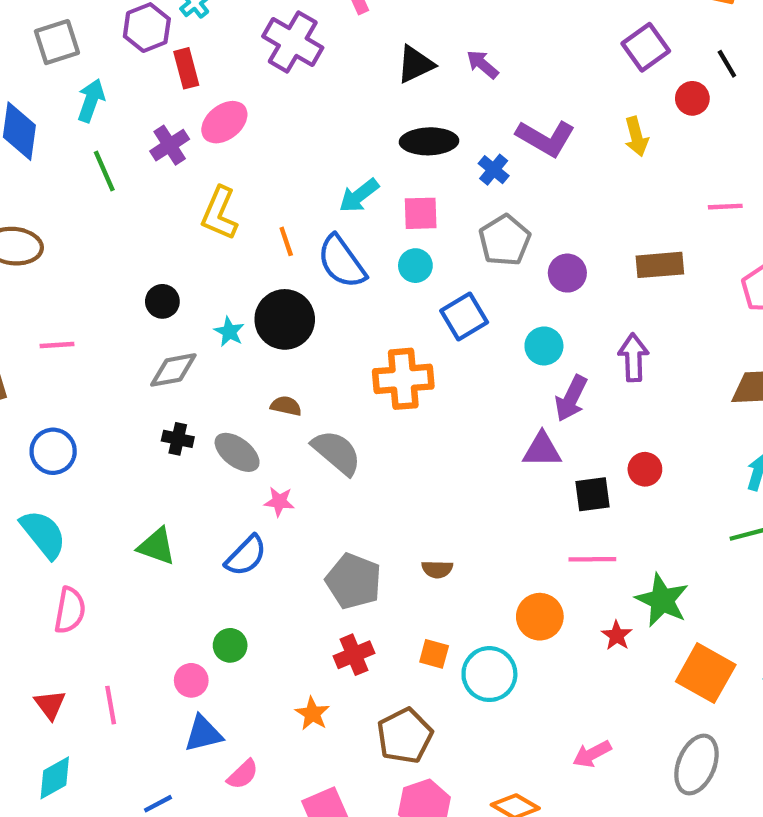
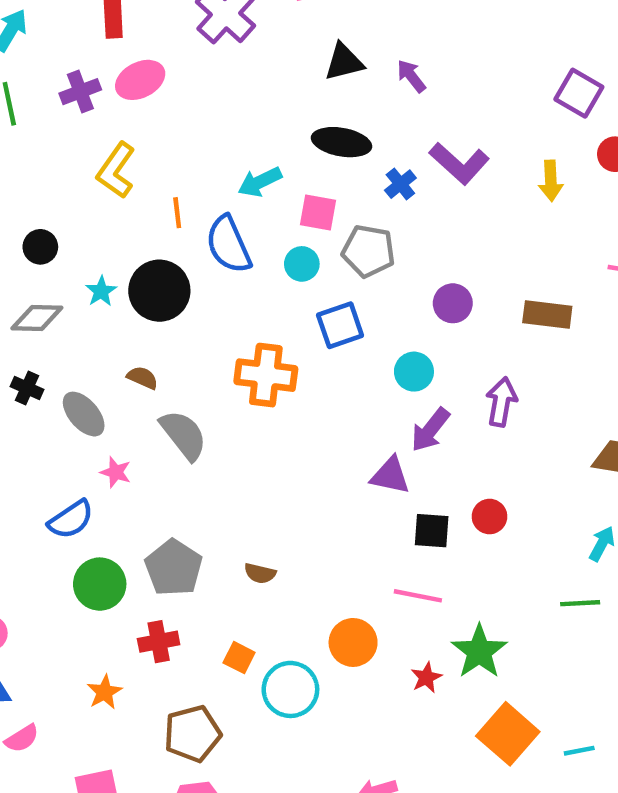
purple square: (646, 47) -> (579, 93), turned -36
gray pentagon: (505, 240) -> (369, 251), moved, turned 30
green circle: (230, 645) -> (100, 584), moved, size x1.5

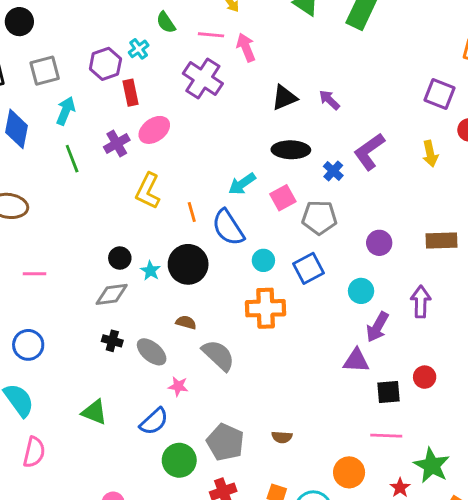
purple L-shape: (459, 163) -> (369, 152), turned 111
pink square: (318, 213) -> (283, 198), turned -30
black circle: (40, 247) -> (120, 258), moved
cyan circle: (302, 264) -> (263, 260), moved

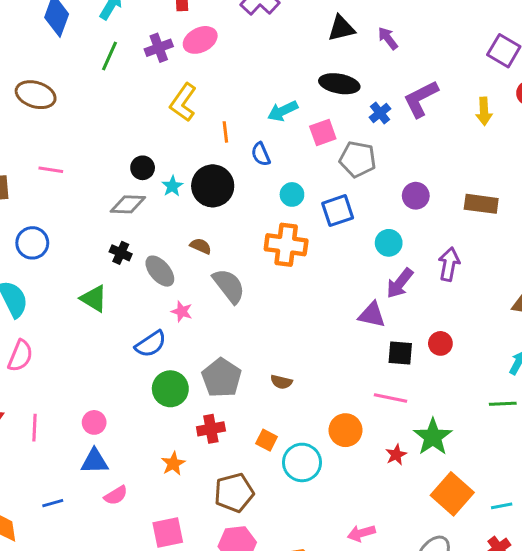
green line: (72, 159) -> (109, 56), turned 36
blue semicircle: (228, 228) -> (261, 154), size x0.6
green triangle: (94, 412) -> (94, 298), moved

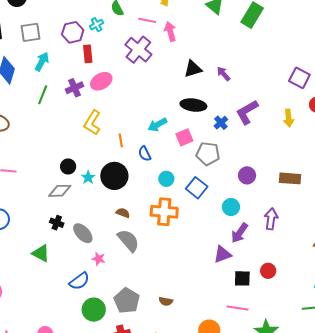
blue square: (338, 211) -> (197, 188), turned -30
brown semicircle: (201, 246) -> (123, 213), moved
purple triangle: (372, 315) -> (222, 254), turned -30

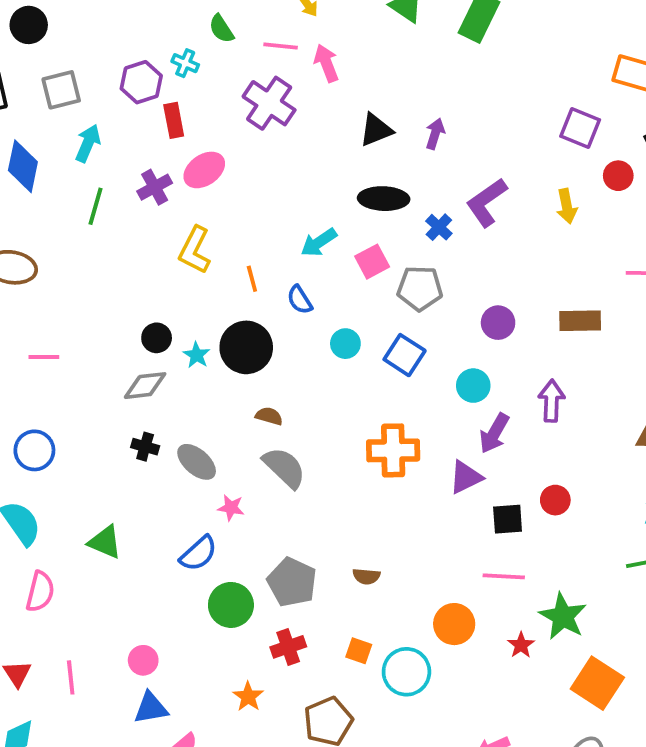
cyan cross: (97, 25) -> (185, 63), turned -32
purple arrow: (223, 74) -> (435, 134), turned 63
orange cross: (164, 212) -> (393, 450), moved
green triangle: (41, 253) -> (105, 542), moved

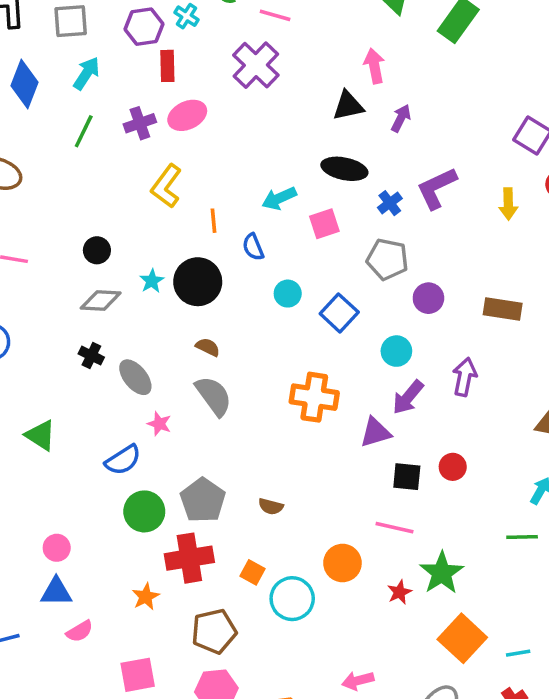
pink arrow: (326, 63) -> (374, 66), moved
gray pentagon: (420, 288) -> (387, 259), moved
black circle: (157, 338) -> (97, 250), moved
red cross: (288, 647) -> (189, 558), size x1.5

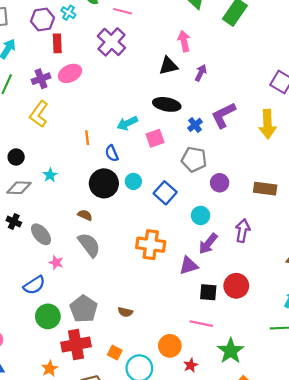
yellow L-shape: (166, 186) -> (39, 114), moved
yellow arrow: (508, 204) -> (267, 124), size x1.5
black circle: (198, 282) -> (104, 183), moved
red circle: (453, 467) -> (236, 286), size x1.5
red star: (399, 592) -> (191, 365), moved

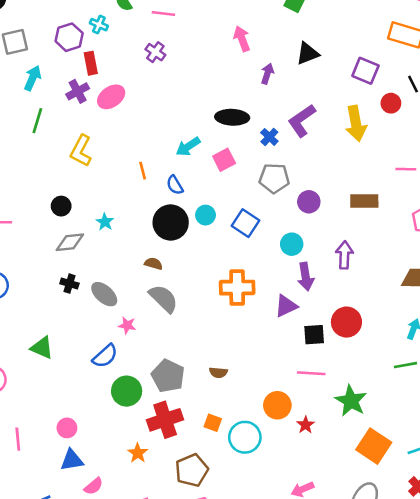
purple cross: (111, 42) -> (155, 52), size x0.6
black triangle: (168, 66) -> (308, 53), moved
purple cross: (41, 79) -> (78, 91), moved
purple arrow: (208, 244) -> (306, 277), turned -40

